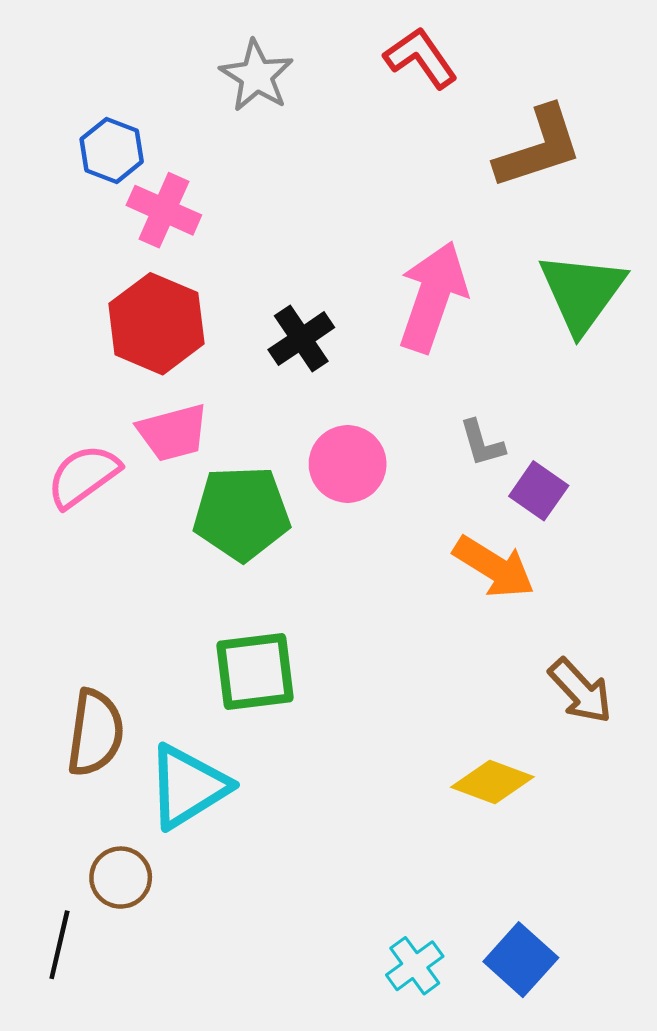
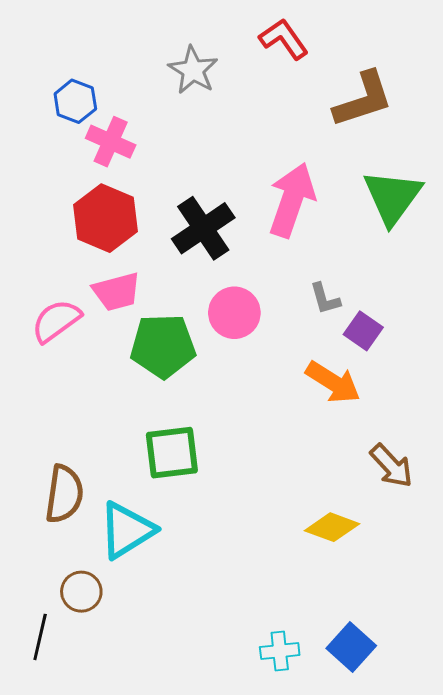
gray star: (257, 76) -> (193, 70), moved
black cross: (301, 339) -> (203, 228), size x1.4
cyan cross: (415, 966) -> (280, 651), turned 30

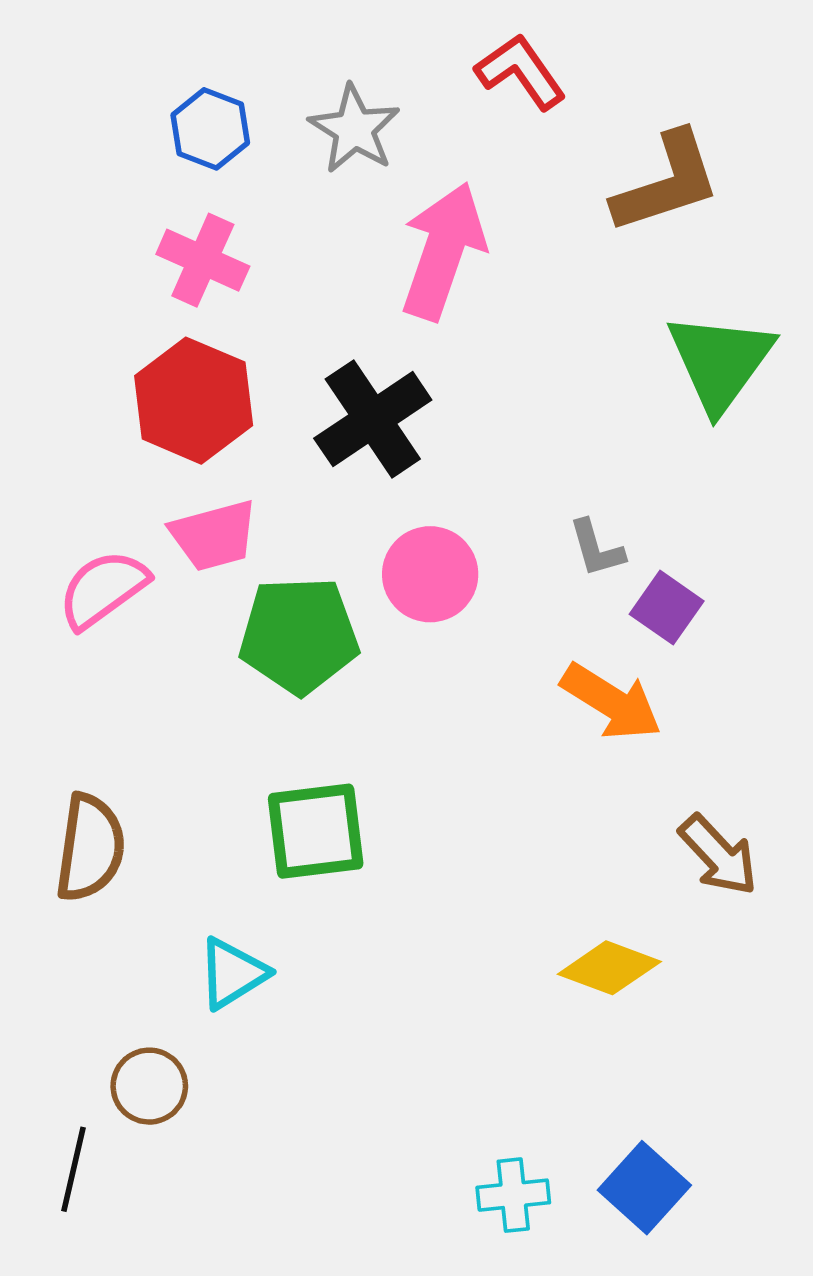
blue hexagon: (75, 101) -> (210, 129), moved
pink arrow: (292, 200) -> (443, 251), moved
brown semicircle: (64, 494) -> (90, 848), moved
cyan triangle: (127, 530) -> (232, 973), size x0.7

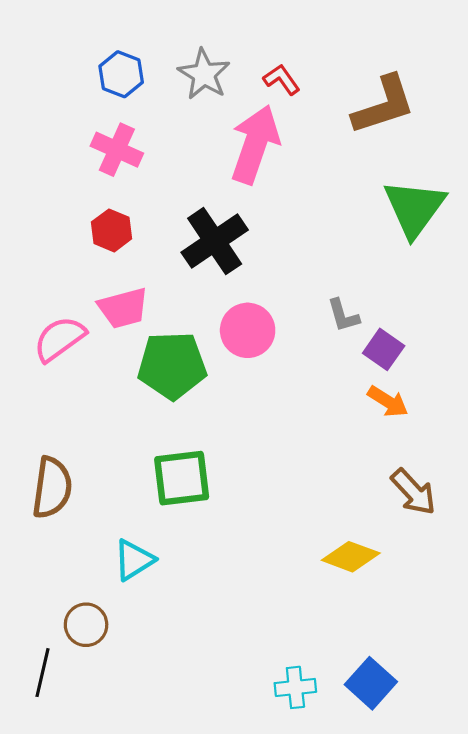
red L-shape: (521, 72) -> (282, 80), moved, size x0.7
red hexagon: (194, 401) -> (112, 230), size x0.6
orange arrow: (611, 702) -> (388, 402), moved, size x0.7

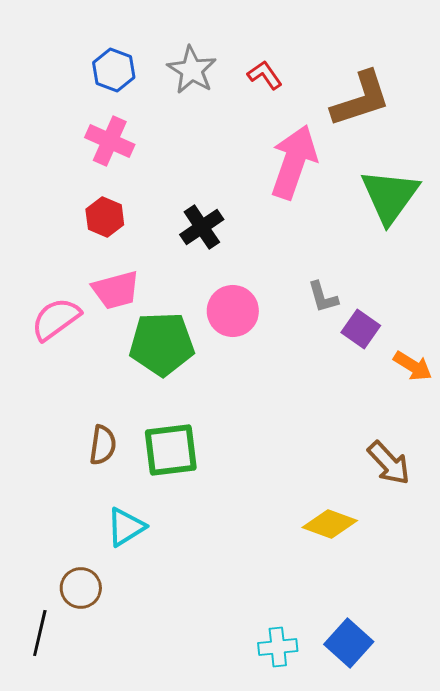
pink arrow: (255, 144) -> (294, 162), moved
black cross: (215, 241) -> (202, 227), size x0.7
orange arrow: (388, 402) -> (413, 366), moved
brown semicircle: (52, 488) -> (103, 445), moved, size x0.7

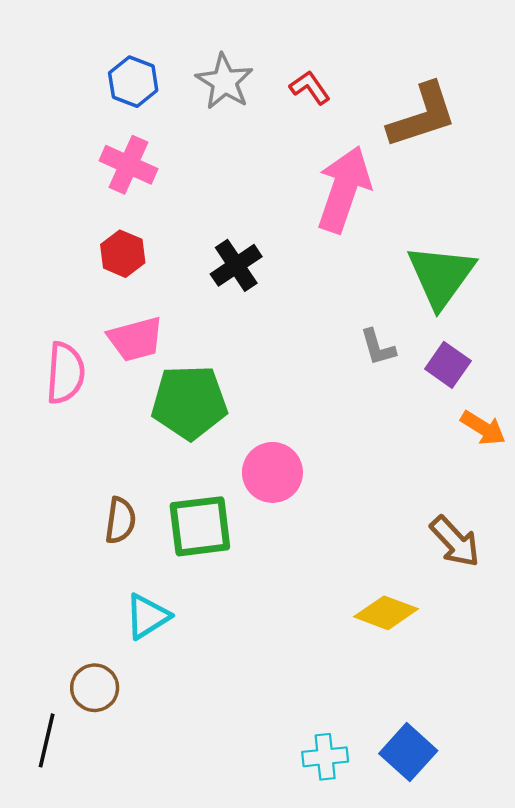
green triangle: (390, 196) -> (441, 276), moved
pink circle: (233, 311) -> (272, 472), moved
pink semicircle: (56, 319) -> (65, 373), turned 130
purple square: (361, 329) -> (448, 365), moved

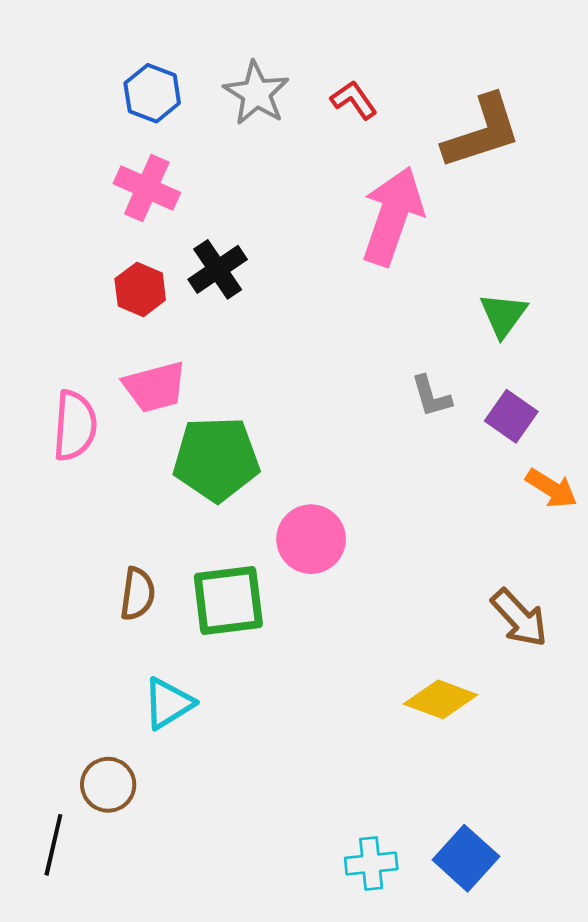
black cross: (236, 265) -> (218, 269), moved
green triangle: (441, 276) -> (503, 315), size x0.6

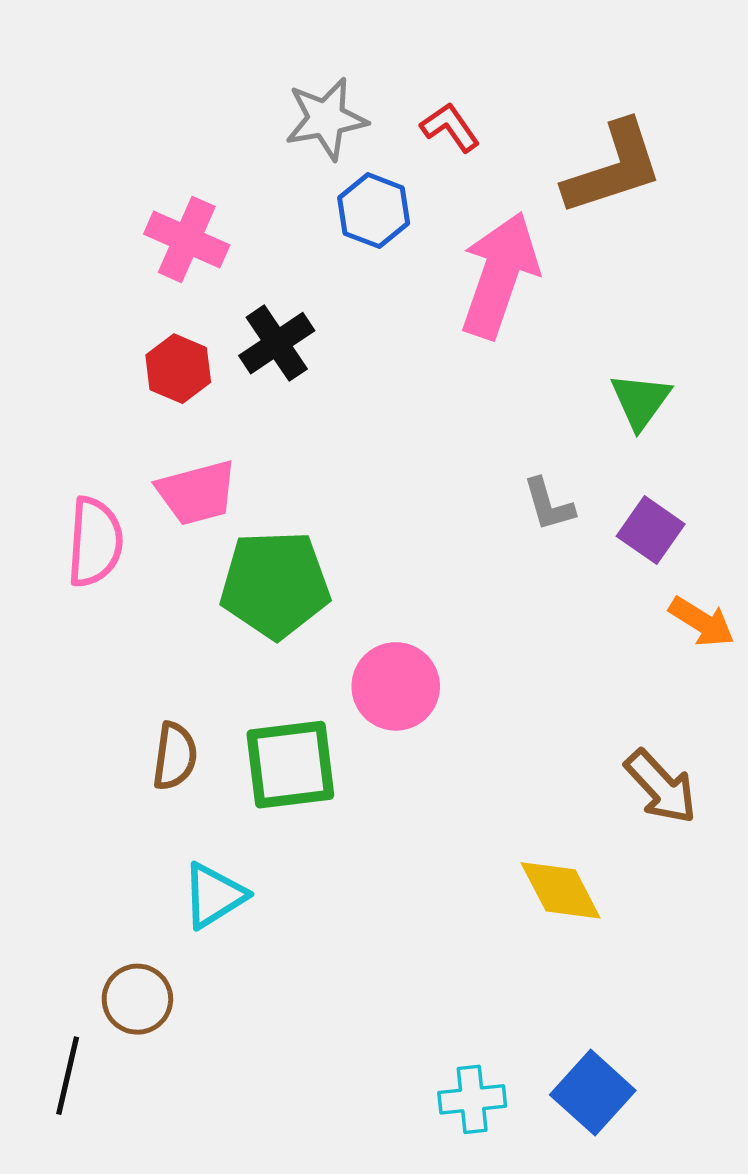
blue hexagon: (152, 93) -> (374, 211), moved
gray star: (256, 93) -> (326, 119), turned 30
yellow diamond: (441, 699) -> (561, 890), turned 42

